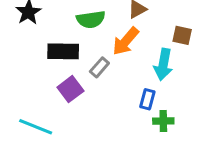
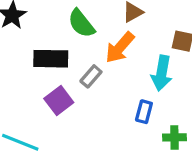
green semicircle: (91, 19) -> (81, 23), turned 60
green cross: (163, 121) -> (174, 137), moved

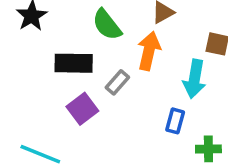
orange arrow: (120, 47) -> (149, 51), turned 152

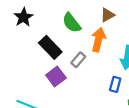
black rectangle: (74, 63) -> (50, 47), turned 45

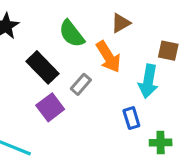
orange arrow: (98, 40) -> (108, 57), turned 135
blue rectangle: (115, 84) -> (131, 118), turned -32

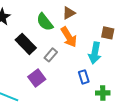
brown triangle: (121, 23) -> (69, 13), moved
purple square: (50, 107) -> (37, 78), moved

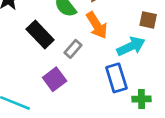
cyan arrow: (95, 53) -> (131, 46), turned -125
blue rectangle: (84, 77) -> (116, 78), size x1.5

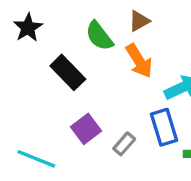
gray rectangle: (73, 49) -> (124, 144), moved

